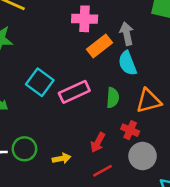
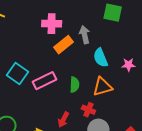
cyan semicircle: (127, 63) -> (101, 58), moved

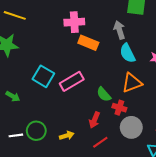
gray arrow: (85, 35) -> (119, 30), moved
orange rectangle: (64, 45) -> (88, 43), turned 66
green semicircle: (74, 85) -> (104, 94), moved, turned 140

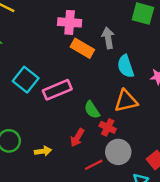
gray arrow: (119, 30) -> (108, 38), moved
red line: (100, 142) -> (94, 165), moved

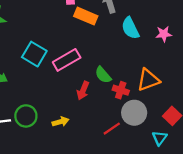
orange triangle: (126, 101) -> (148, 80), moved
red arrow: (77, 138) -> (83, 91), moved

